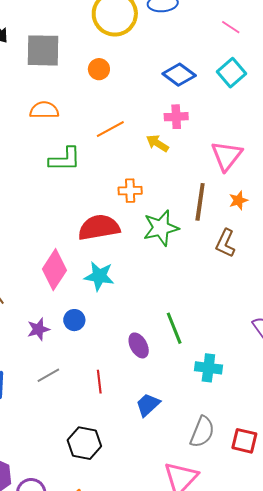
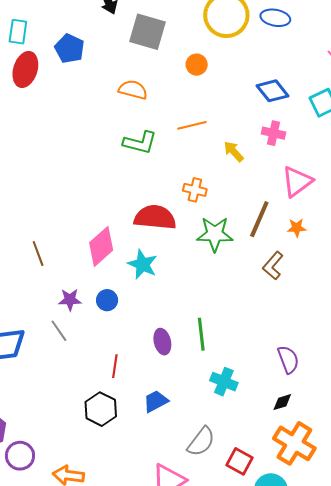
pink cross: (176, 117) -> (273, 133), moved
gray line: (48, 375) -> (59, 331), moved, turned 70
black hexagon: (84, 443) -> (101, 409), moved

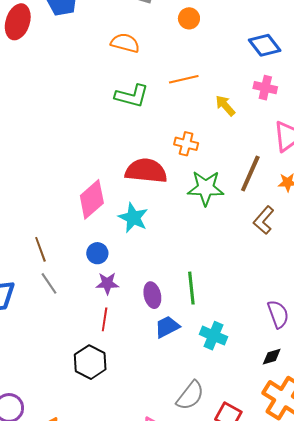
brown line: (38, 253) -> (40, 249), moved
purple star: (70, 300) -> (107, 283), moved
blue trapezoid: (156, 401) -> (167, 327), moved

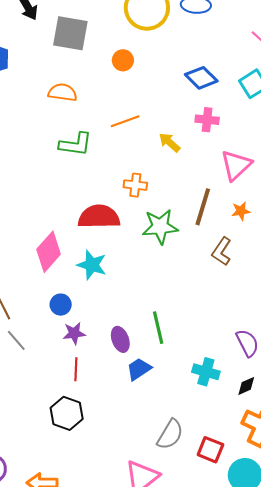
cyan cross: (214, 336) -> (206, 372), moved

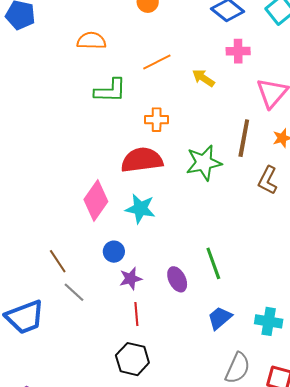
orange cross: (135, 185) -> (157, 120), moved
blue trapezoid: (139, 369) -> (220, 318), moved
cyan cross: (206, 372) -> (269, 321), moved

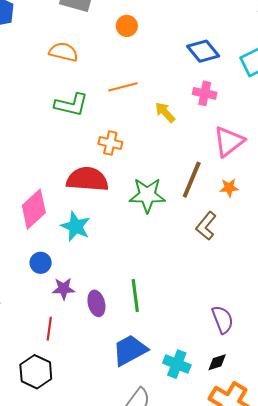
purple star: (131, 279) -> (64, 289), moved
blue trapezoid: (220, 318) -> (130, 350), size x1.4

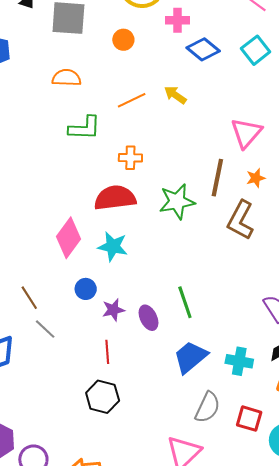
pink cross: (205, 93) -> (177, 20), moved
yellow arrow: (165, 112) -> (175, 95), moved
brown L-shape: (206, 226) -> (241, 220), size x1.4

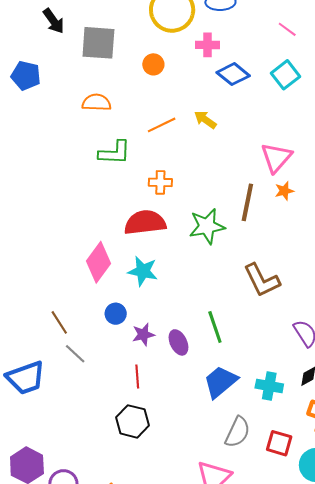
orange star: (256, 178) -> (284, 191), moved
brown L-shape: (241, 220) -> (262, 280), moved, turned -54

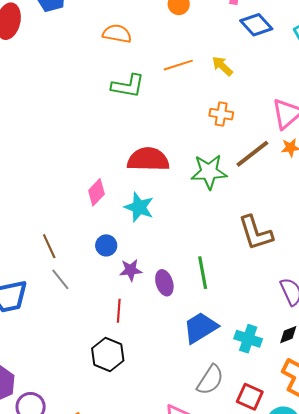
orange cross: (160, 182) -> (221, 114), moved
brown line: (247, 202) -> (252, 154), turned 33
pink diamond: (98, 262) -> (96, 192), size x0.7

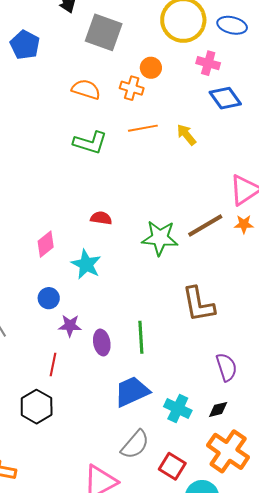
orange cross: (221, 114) -> (132, 88), moved
red semicircle: (148, 159) -> (101, 218), size x0.5

